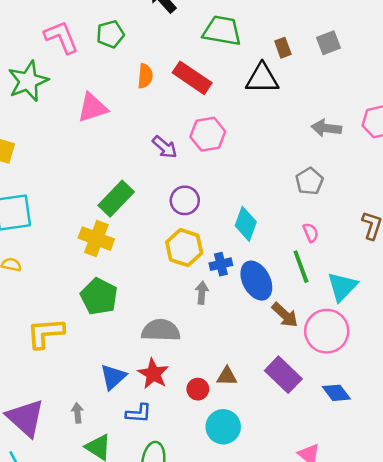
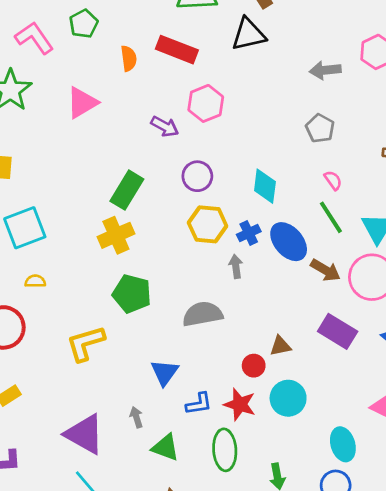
yellow cross: (96, 239) -> (116, 235), turned -32
red star: (153, 374) -> (240, 404), moved

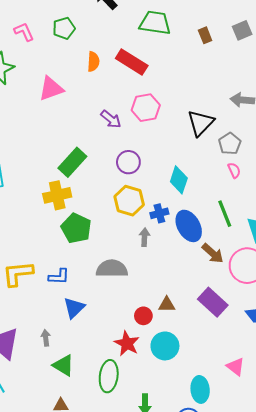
black triangle: (249, 34) -> (201, 123), moved, turned -44
pink L-shape: (34, 38) -> (24, 32), size x0.7
pink semicircle: (333, 180) -> (234, 170), moved
green pentagon: (132, 294) -> (76, 228), moved
blue L-shape: (199, 404) -> (59, 277), moved

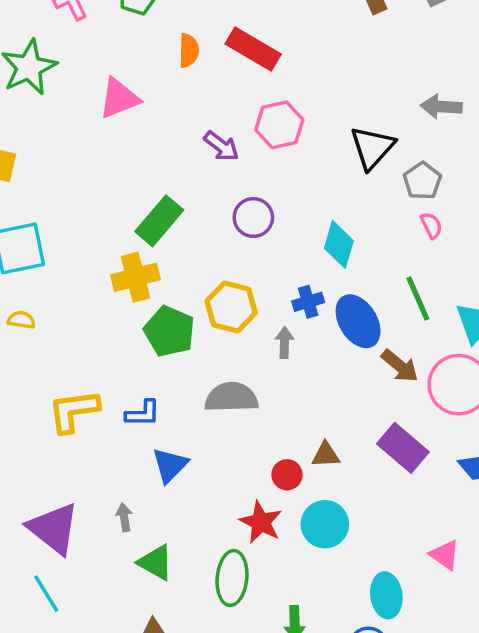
yellow hexagon: (129, 201) -> (231, 307), moved

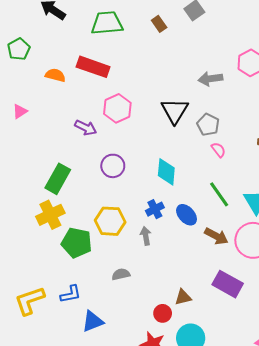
orange semicircle: (189, 50) -> (55, 75), turned -66
pink triangle: (119, 98) -> (20, 111), size x0.6
blue ellipse: (358, 321) -> (187, 215), size x0.7
gray semicircle: (231, 397) -> (121, 274), size x0.6
blue triangle: (170, 465) -> (93, 321), turned 35

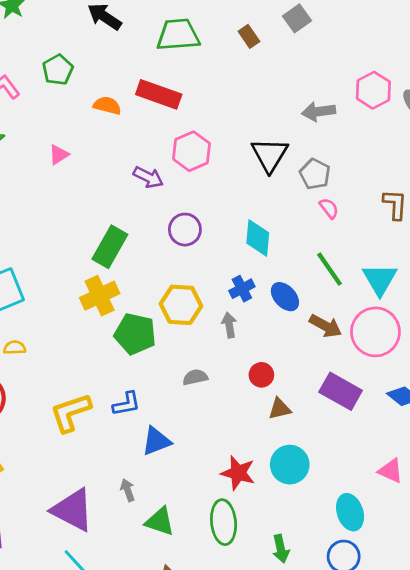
red circle: (163, 313) -> (261, 375), moved

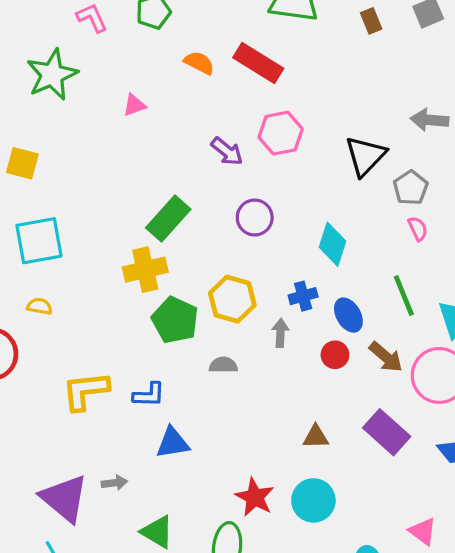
red circle: (261, 375) -> (335, 355), moved
gray semicircle: (195, 377) -> (223, 365), moved
gray arrow: (128, 490) -> (114, 483), moved, turned 90

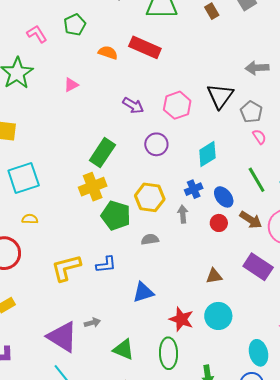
pink hexagon: (281, 133) -> (177, 105), moved
cyan diamond: (333, 244) -> (207, 154), turned 48
blue triangle: (173, 443) -> (143, 292), moved

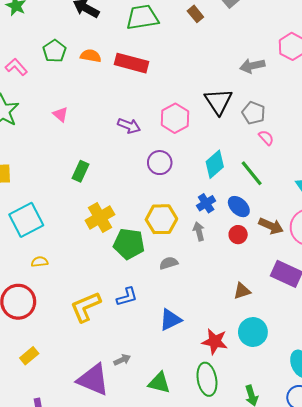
orange semicircle: (108, 53) -> (91, 56), moved
pink triangle: (71, 85) -> (61, 114), turned -42
green rectangle: (102, 153) -> (81, 171), moved, size x0.7
green line: (257, 180) -> (252, 173), moved

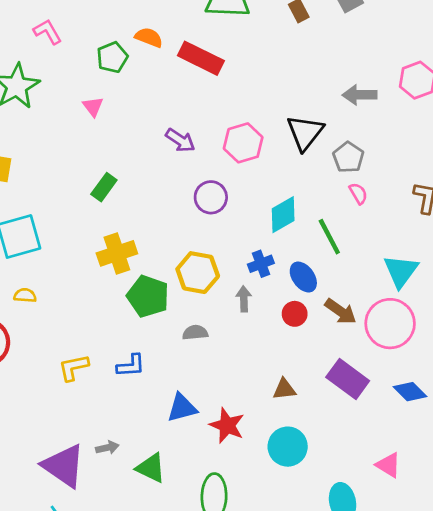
green pentagon: (54, 51) -> (112, 57), moved
yellow L-shape: (86, 307) -> (74, 367), size x0.7
red star: (215, 341) -> (227, 425), moved
green triangle: (159, 383) -> (151, 468), moved

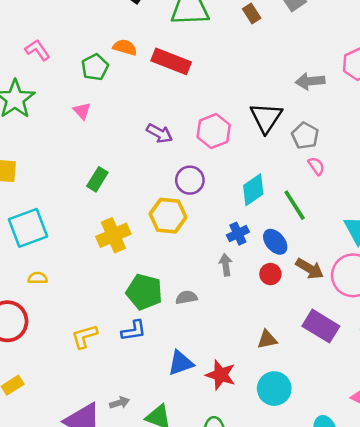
yellow hexagon: (198, 273) -> (168, 216), moved
green pentagon: (148, 296) -> (144, 292), moved

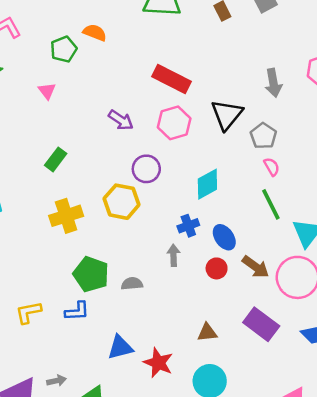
red rectangle: (171, 61) -> (171, 79), moved
gray arrow: (310, 81) -> (273, 83), turned -100
green line: (295, 205) -> (271, 204), moved

